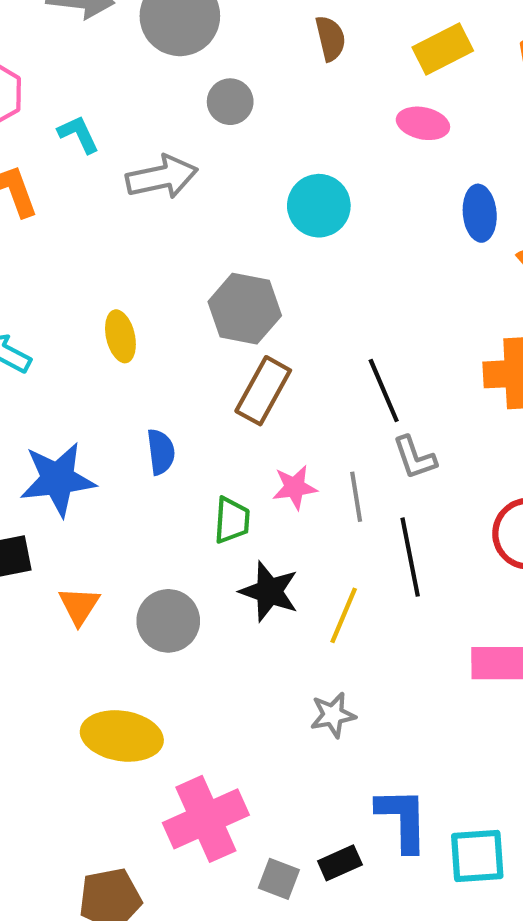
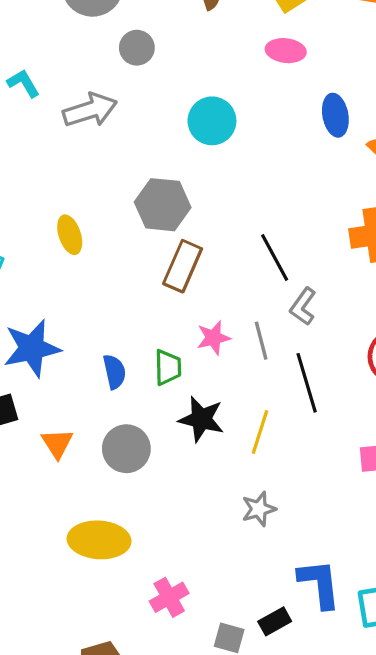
blue semicircle: (161, 452) -> (114, 372), moved
gray L-shape: (415, 458) -> (303, 306), turned 60
pink cross: (206, 819) -> (169, 597), size x0.6

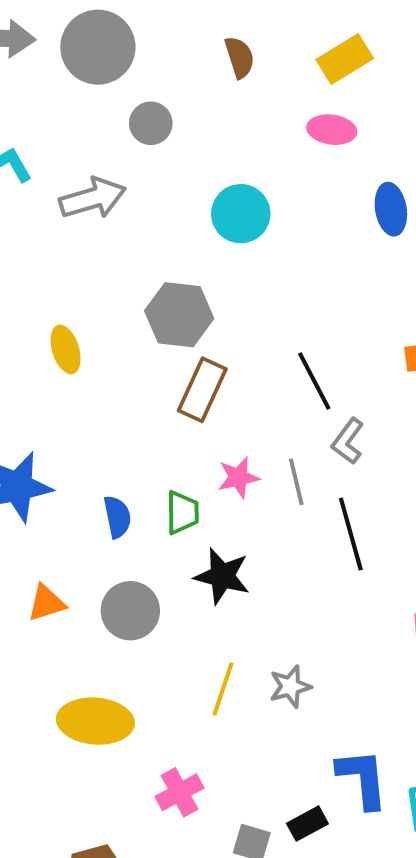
yellow line: (260, 432) -> (223, 689), moved
orange triangle: (57, 443) -> (46, 603), turned 44

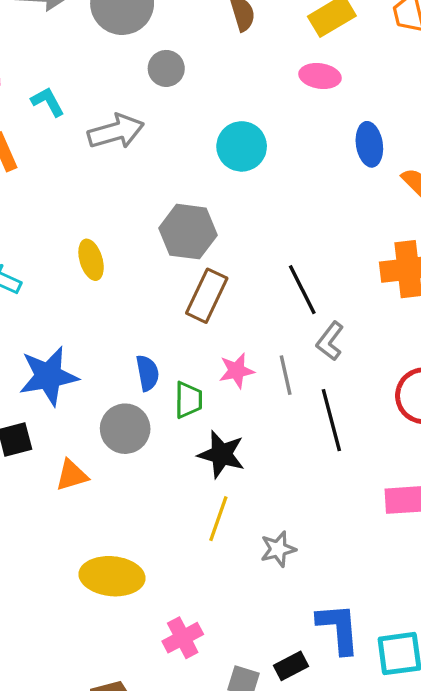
blue semicircle: (117, 517) -> (147, 373), moved
gray circle: (130, 611) -> (125, 429), moved
yellow line: (223, 689) -> (218, 519), moved

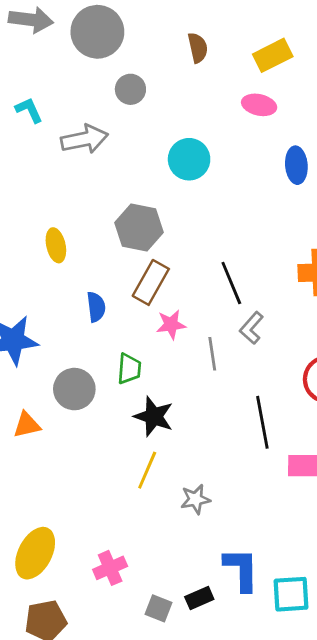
pink star: (236, 371) -> (171, 325), moved
blue semicircle: (147, 373) -> (96, 307), moved
black line: (331, 420) -> (262, 422), moved
yellow ellipse: (112, 576) -> (35, 553), moved, turned -72

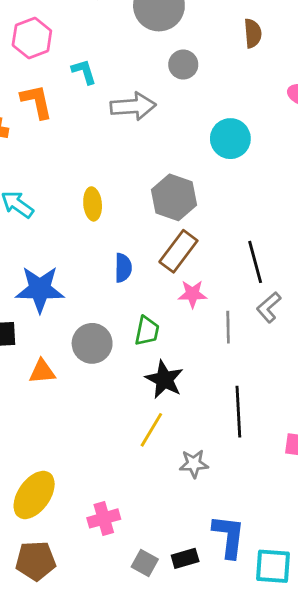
black line: (262, 422) -> (238, 412), moved

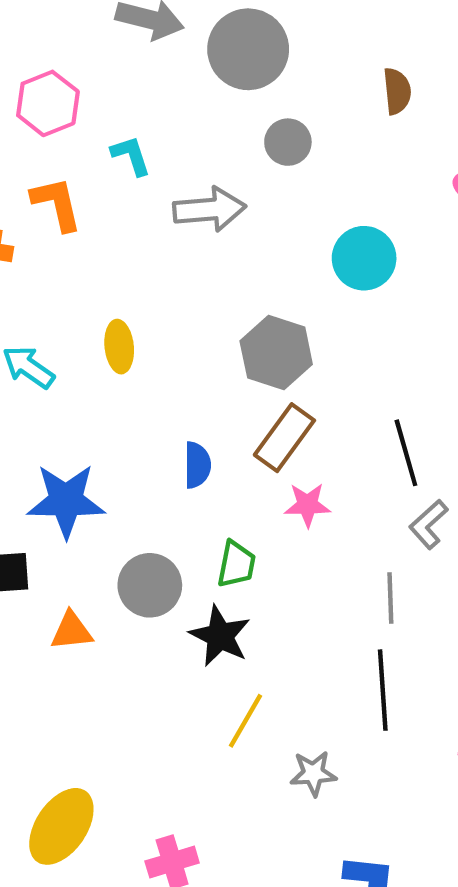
yellow ellipse: (93, 204) -> (119, 347), moved
gray line: (228, 327) -> (390, 598), moved
black star: (164, 379) -> (220, 636), moved

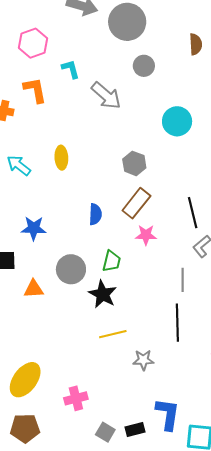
gray arrow: (209, 209) -> (106, 96), turned 44
gray hexagon: (276, 353) -> (134, 163), size x0.7
blue star: (66, 501) -> (34, 228), size x0.7
yellow line: (246, 721) -> (113, 334), turned 44

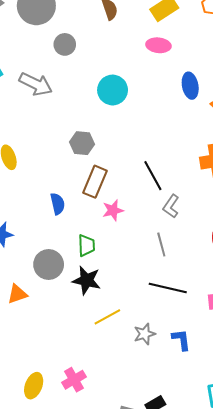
black line: (177, 323) -> (168, 288), turned -60
yellow ellipse: (25, 380) -> (34, 386), size x0.7
pink cross: (76, 398) -> (74, 380), moved
blue L-shape: (168, 414) -> (181, 340), moved, size x0.7

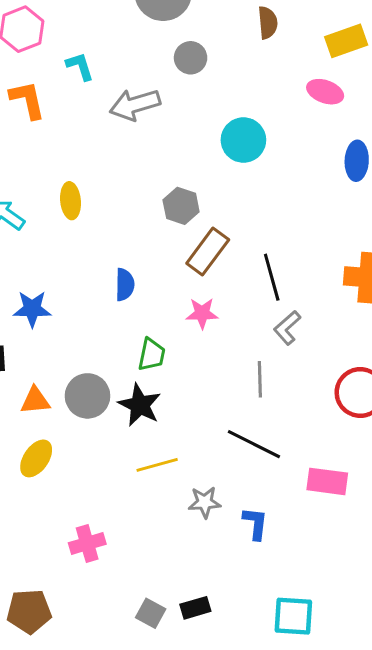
gray arrow: (36, 84) -> (135, 105), turned 124
brown rectangle: (95, 182) -> (208, 252), moved
gray circle: (49, 264) -> (88, 396), moved
yellow ellipse: (34, 386) -> (36, 458), moved

